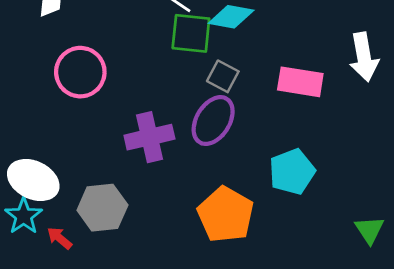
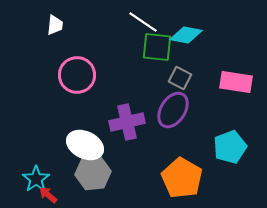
white ellipse: (33, 180) -> (85, 145), moved
red arrow: (60, 238) -> (48, 195), moved

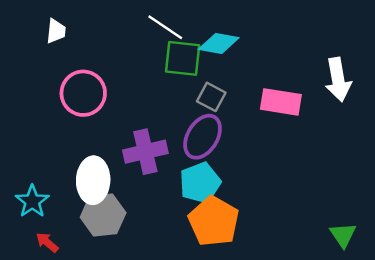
white ellipse: (85, 145) -> (93, 180), turned 66
cyan pentagon: (230, 147) -> (200, 183), moved
cyan star: (36, 179) -> (32, 201), moved

